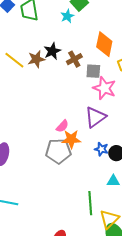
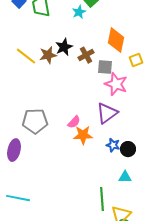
gray pentagon: (58, 151) -> (35, 121), moved

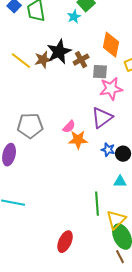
black star: (64, 47) -> (59, 52), size x1.4
pink star: (116, 84) -> (111, 89), turned -30

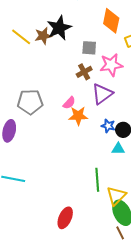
brown cross: (81, 60) -> (84, 72), moved
gray square: (100, 72) -> (89, 48), moved
cyan triangle: (120, 182) -> (118, 149), moved

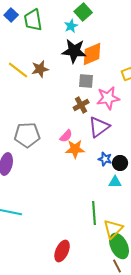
orange diamond: (111, 21) -> (92, 54), moved, turned 55
black star: (59, 28) -> (74, 51), moved, turned 30

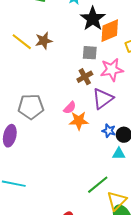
black star: (74, 51) -> (93, 19), moved, turned 30
orange diamond: (92, 54) -> (110, 31), moved
green line: (94, 213) -> (98, 185), turned 55

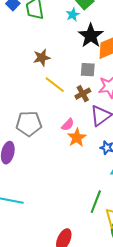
yellow line: (22, 42) -> (55, 85), moved
orange star: (79, 121) -> (77, 138), turned -30
green line: (98, 185) -> (96, 202), turned -30

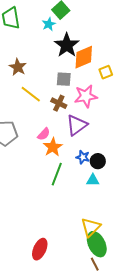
brown star: (42, 58) -> (18, 67), turned -30
brown cross: (83, 94) -> (59, 103), turned -35
green line: (96, 202) -> (57, 174), moved

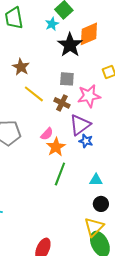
orange diamond: (84, 57) -> (89, 34), moved
blue star: (83, 157) -> (86, 141), moved
black circle: (98, 161) -> (101, 204), moved

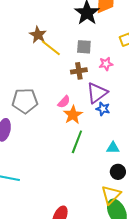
yellow line: (34, 94) -> (51, 48), moved
pink star: (89, 96) -> (106, 64), size x0.6
brown cross: (62, 103) -> (79, 71), turned -35

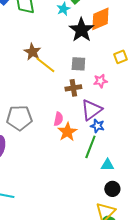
pink semicircle: (64, 102) -> (58, 119), turned -32
green line: (77, 142) -> (90, 147), moved

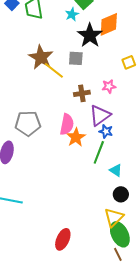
brown star: (32, 52) -> (41, 57), size x1.4
gray square: (78, 64) -> (76, 58), moved
pink semicircle: (58, 119) -> (67, 124), size x1.5
cyan triangle: (107, 165) -> (116, 170), turned 32

